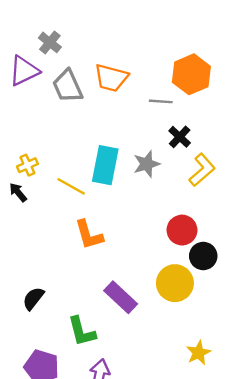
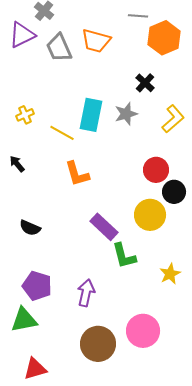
gray line: (161, 101) -> (138, 16), moved
black cross: (180, 137) -> (145, 83), moved
black arrow: (18, 192) -> (17, 164), moved
black semicircle: (33, 298) -> (30, 228), turned -105
green L-shape: (82, 332) -> (124, 256), moved

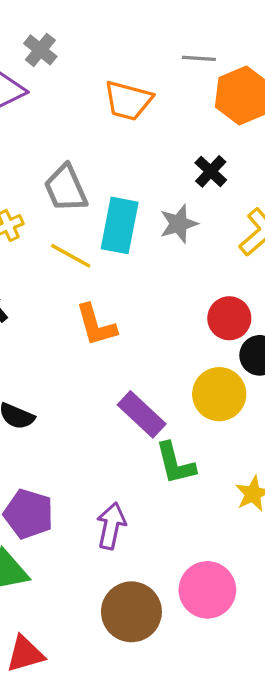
gray trapezoid: (59, 48) -> (66, 188), moved

